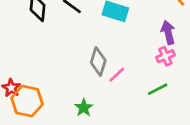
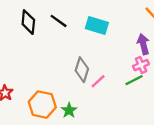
green line: (158, 89) -> (134, 80), moved
orange hexagon: (27, 101) -> (42, 105), moved

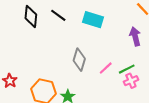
pink cross: (141, 65) -> (131, 81), moved
pink line: (98, 81) -> (106, 68), moved

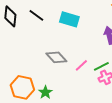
gray diamond: (79, 60) -> (56, 57), turned -60

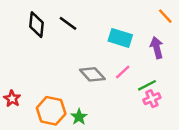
cyan rectangle: (69, 19) -> (120, 38), moved
pink line: (81, 65) -> (123, 72), moved

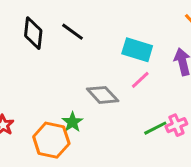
pink line: (123, 72) -> (140, 80), moved
green line: (147, 85) -> (155, 128), moved
green star: (79, 117) -> (72, 122), moved

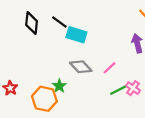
cyan rectangle: (137, 50) -> (76, 35), moved
pink line: (140, 80) -> (109, 68), moved
pink cross: (176, 125) -> (133, 88), turned -32

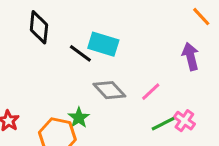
black line: (59, 22) -> (80, 53), moved

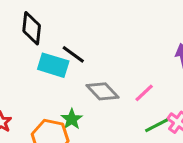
cyan rectangle: (103, 44) -> (53, 65), moved

